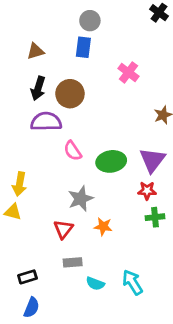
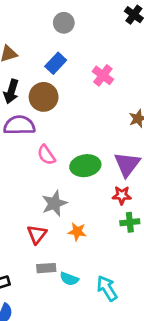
blue rectangle: (83, 47) -> (56, 63), moved, turned 36
cyan semicircle: (95, 284) -> (69, 279), moved

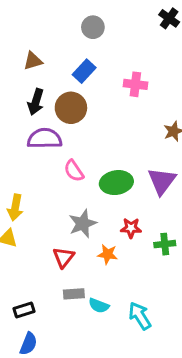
pink cross: (103, 75) -> (135, 84), turned -30
red star: (122, 195) -> (131, 228), moved

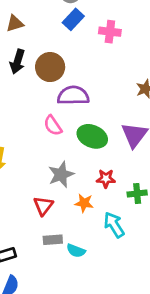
blue rectangle: (84, 71) -> (73, 19), moved
pink cross: (135, 84) -> (110, 32), moved
purple semicircle: (45, 139) -> (73, 96), moved
green ellipse: (116, 183) -> (92, 136), turned 32
cyan arrow: (140, 316) -> (114, 225), moved

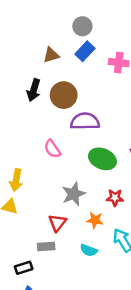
brown triangle: (15, 23) -> (51, 55), moved
pink semicircle: (53, 126) -> (52, 149), moved
gray rectangle: (53, 240) -> (46, 246), moved
cyan semicircle: (76, 251) -> (89, 250), moved

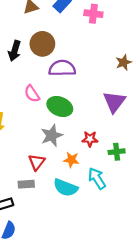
black arrow: (34, 90) -> (15, 51), moved
green ellipse: (102, 159) -> (60, 106), moved
cyan semicircle: (89, 250) -> (66, 188), size x1.5

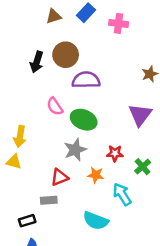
green cross: (117, 152) -> (143, 167), turned -35
red triangle: (37, 162) -> (60, 177), turned 30
cyan semicircle: (66, 188) -> (96, 221), moved

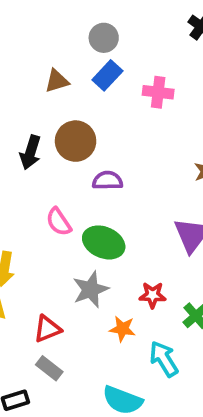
purple semicircle: (86, 80) -> (107, 181), size x0.7
red triangle: (60, 177) -> (47, 329), moved
gray rectangle: (49, 200) -> (49, 368), turned 42

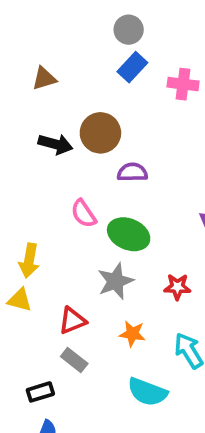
brown triangle: (57, 81) -> (44, 78), moved
black arrow: (30, 152) -> (55, 144), turned -92
orange star: (122, 329) -> (132, 334), moved

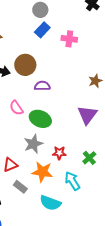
red star: (177, 287) -> (59, 153), moved
orange star: (132, 334) -> (42, 172), size x1.5
gray rectangle: (74, 360) -> (20, 187), moved

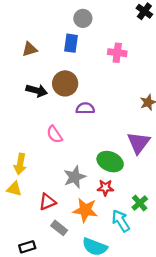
blue rectangle: (42, 30) -> (71, 43), moved, turned -35
green ellipse: (40, 119) -> (110, 162), moved
green cross: (89, 158) -> (140, 203), moved

